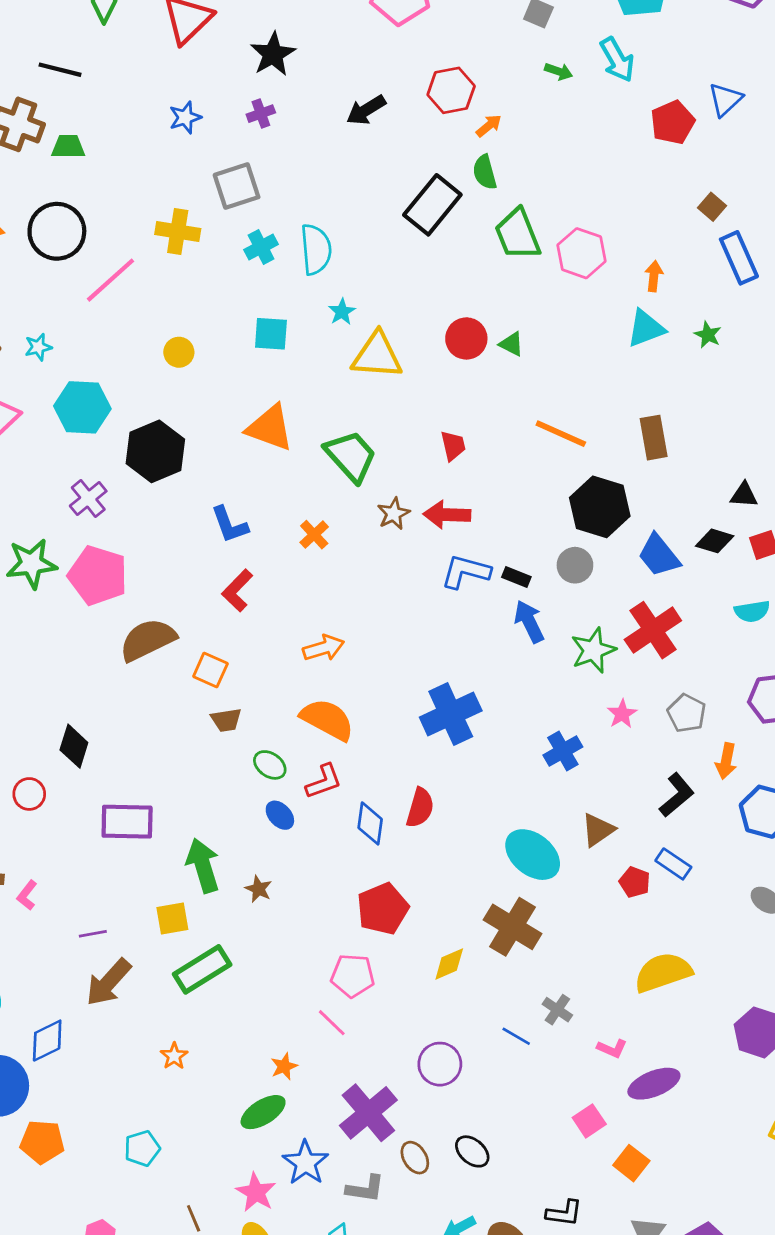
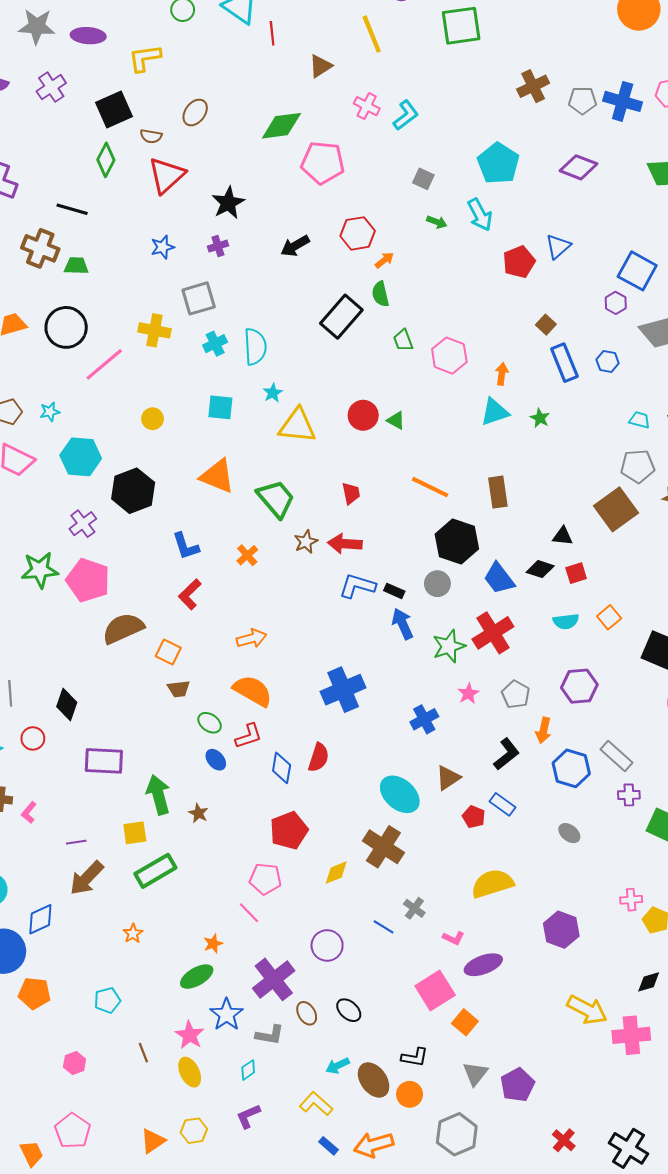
green trapezoid: (518, 234) -> (403, 340), size x0.6
pink square: (589, 1121) -> (435, 991), size x1.6

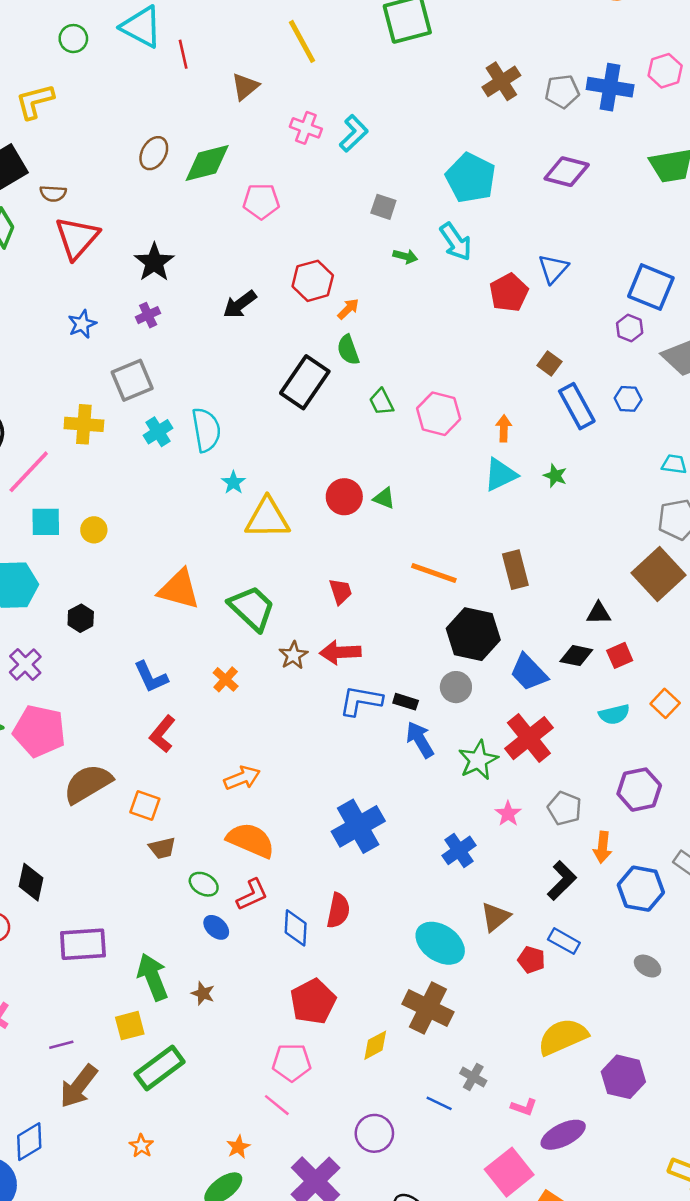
brown ellipse: (195, 112) -> (154, 153), moved
pink pentagon: (323, 163) -> (261, 201), size x0.7
cyan square: (220, 407) -> (46, 522), moved
black hexagon: (133, 491) -> (81, 618), size x0.5
purple hexagon: (561, 930) -> (623, 1077), moved

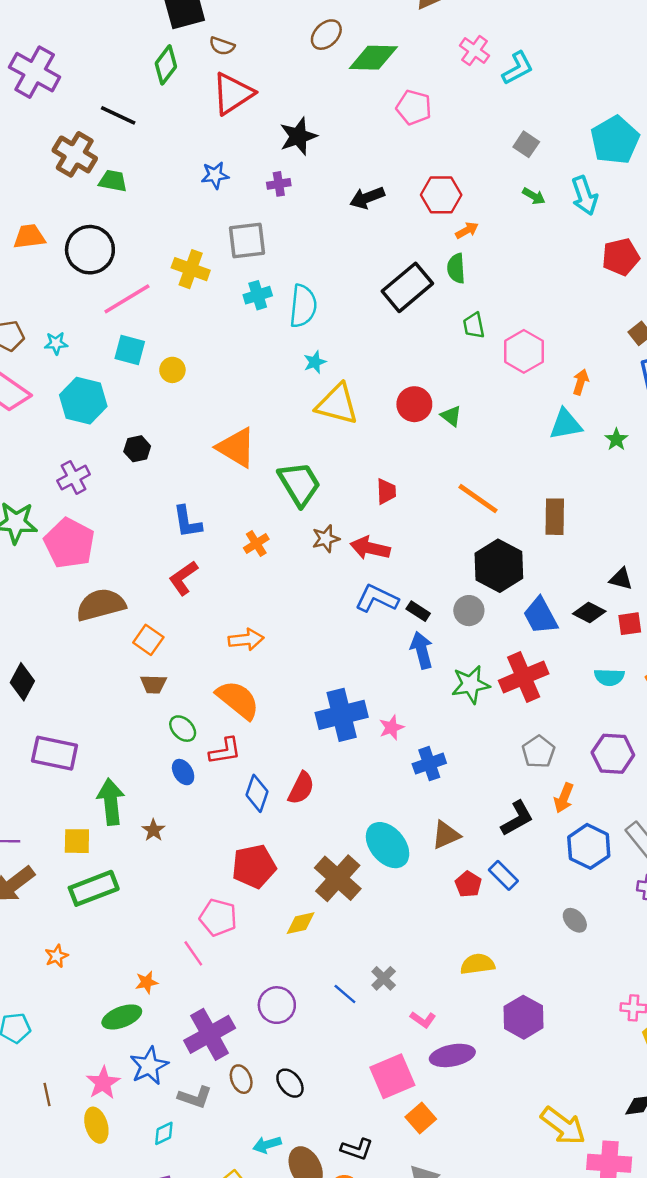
pink star: (508, 814) -> (391, 727), moved
brown cross: (428, 1008) -> (338, 878), moved
yellow semicircle: (563, 1037) -> (477, 964), size x0.7

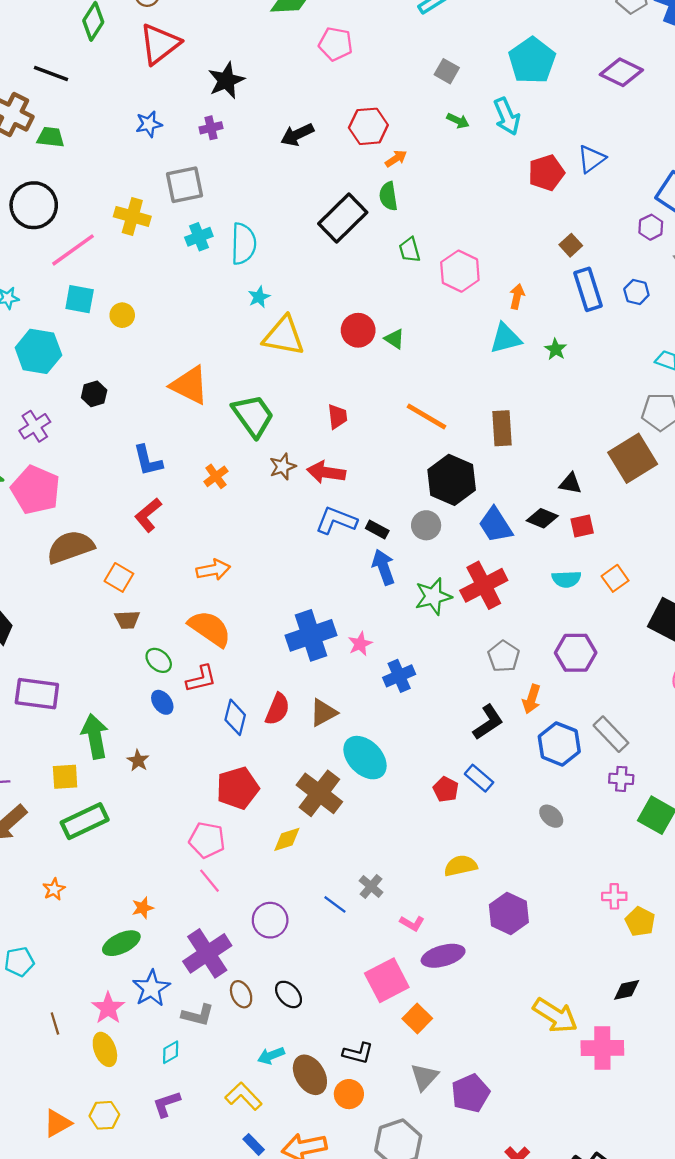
brown triangle: (446, 835) -> (323, 713), moved
pink line: (193, 953) -> (210, 881), moved

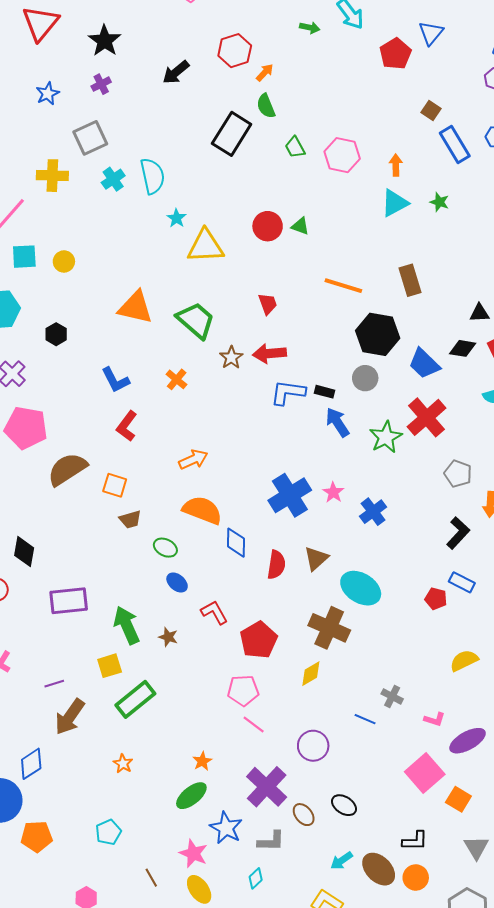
red L-shape: (201, 679) -> (214, 612), moved, turned -92
blue diamond: (235, 717) -> (236, 543), moved

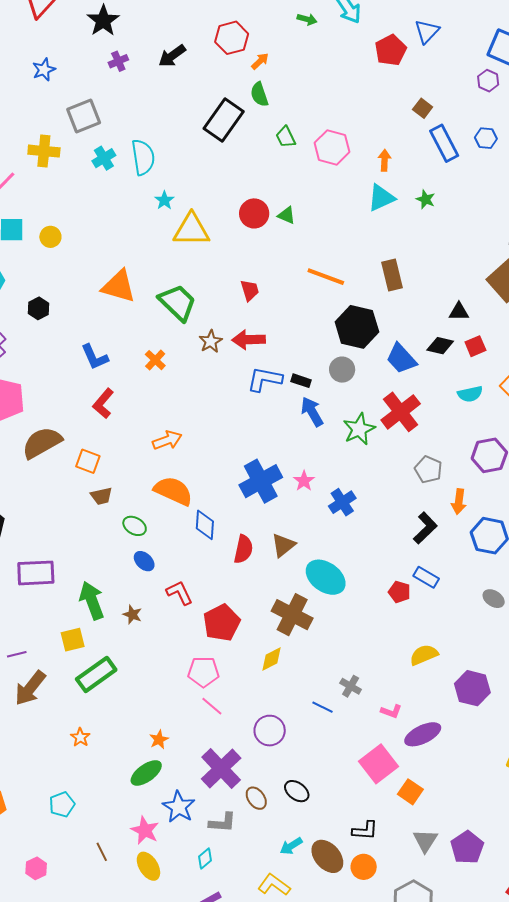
purple cross: (101, 84) -> (118, 61), moved

